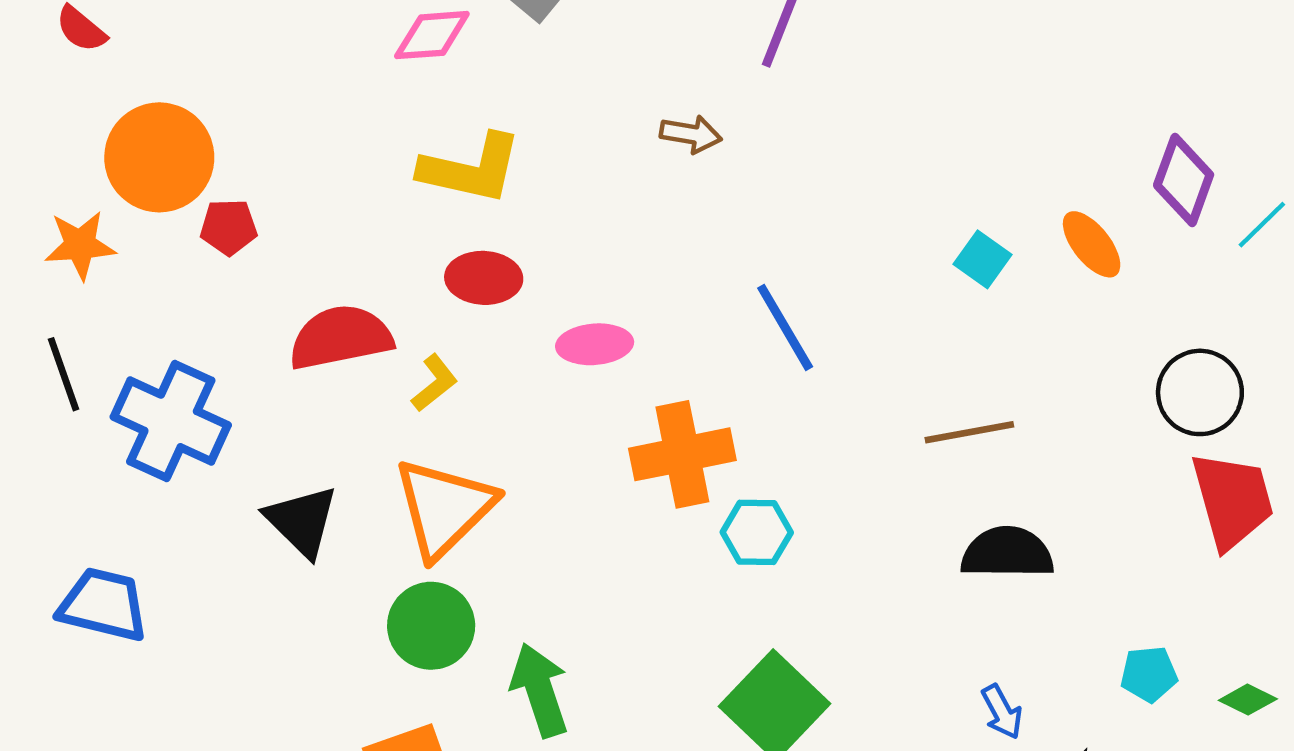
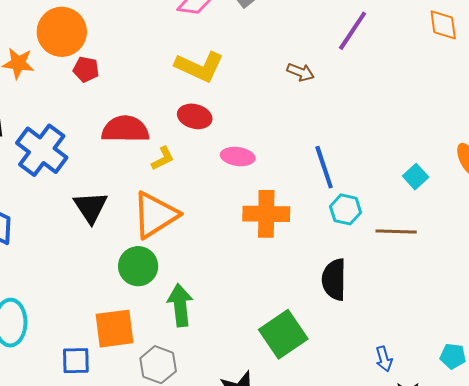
cyan square: (983, 259) -> (416, 177), moved
cyan hexagon: (757, 532) -> (346, 209), moved
black semicircle: (1007, 553) -> (334, 280), moved, turned -102

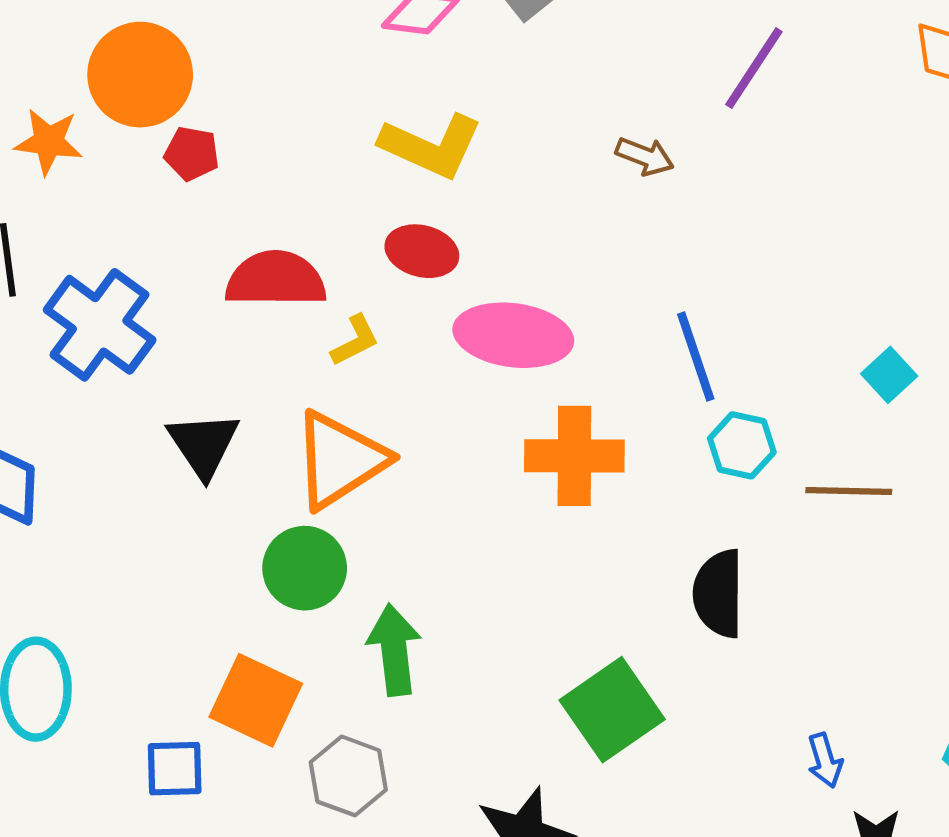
pink ellipse: (238, 157) -> (513, 335), size x1.6
orange square: (115, 329) -> (256, 700), turned 33

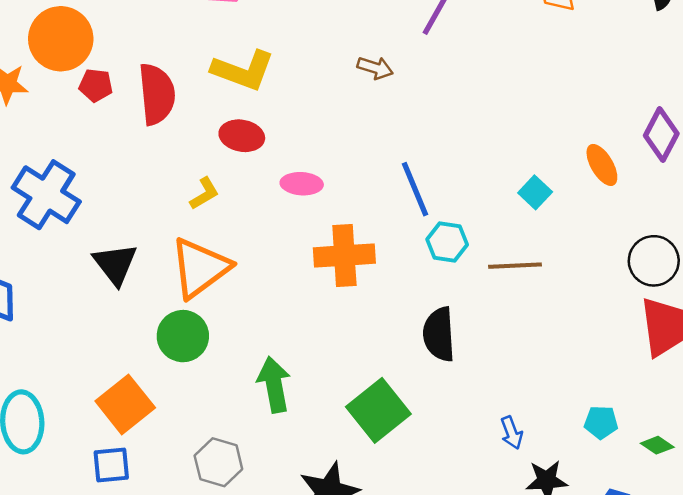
red semicircle: (276, 279) -> (157, 94), moved, turned 88
pink ellipse: (513, 335) -> (302, 184), size x0.6
green arrow: (394, 650) -> (274, 385), moved
orange square: (256, 700) -> (125, 404), moved, turned 30

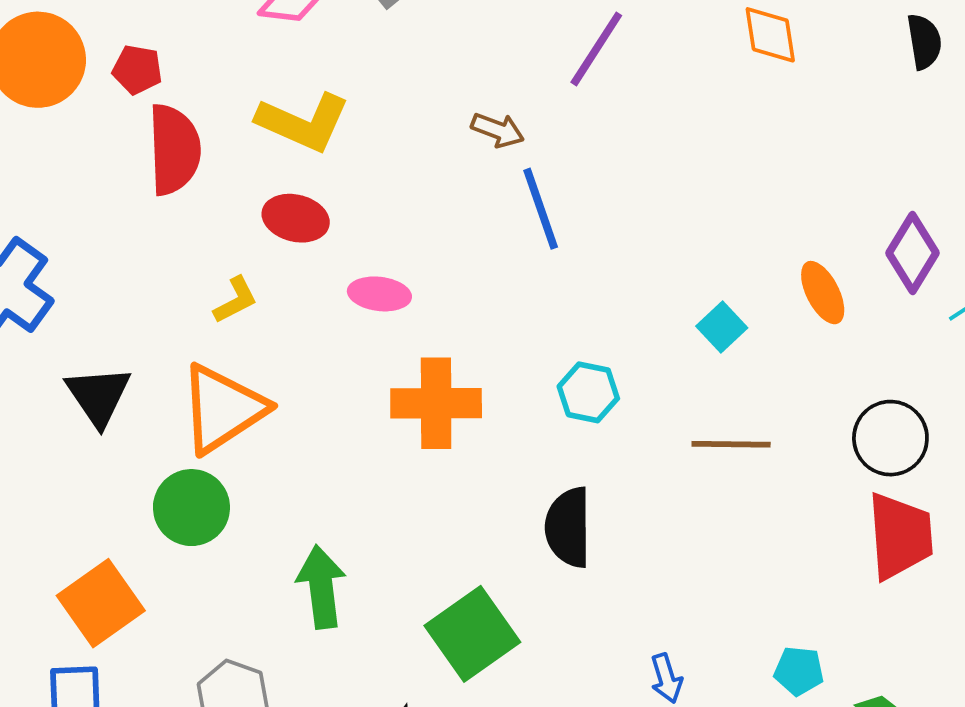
red pentagon: (96, 85) -> (137, 70), moved
blue line: (415, 189) -> (541, 209), moved
brown line: (515, 266) -> (731, 444), moved

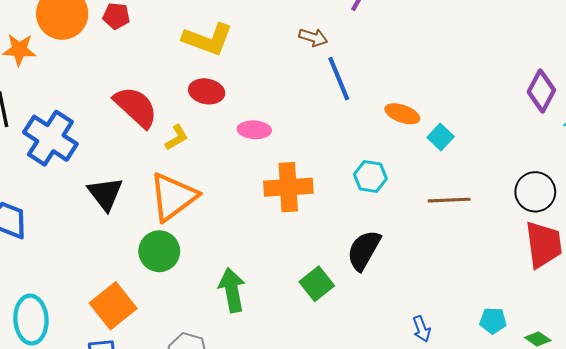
red semicircle: (174, 149) -> (136, 107), moved, turned -42
orange ellipse: (823, 293) -> (402, 114), moved, turned -40
black semicircle: (568, 527) -> (364, 250), turned 33
green square: (472, 634) -> (317, 284), moved, size x0.7

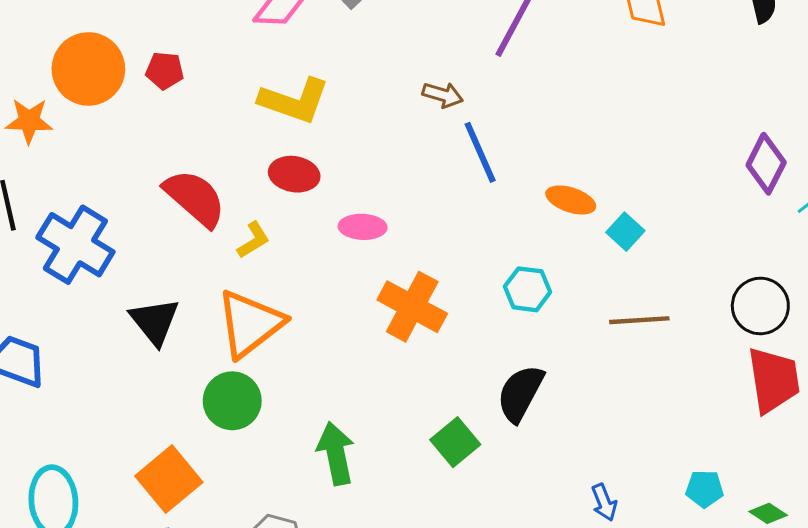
orange cross: (288, 187) -> (412, 307), turned 33

